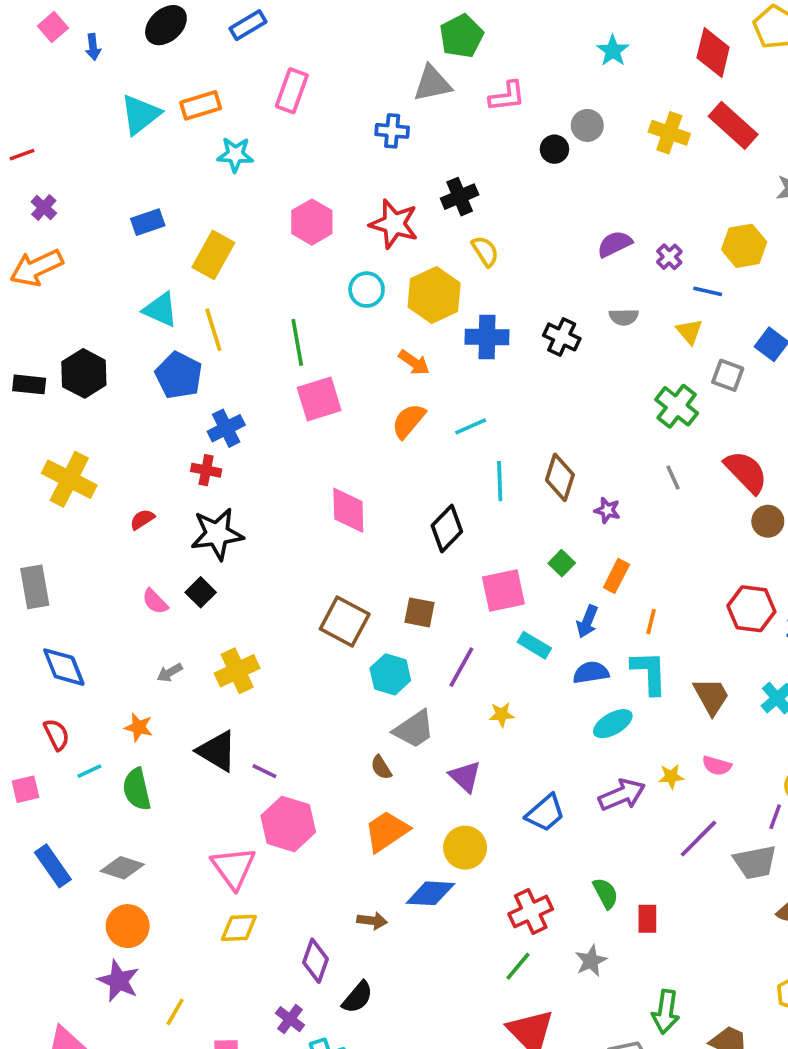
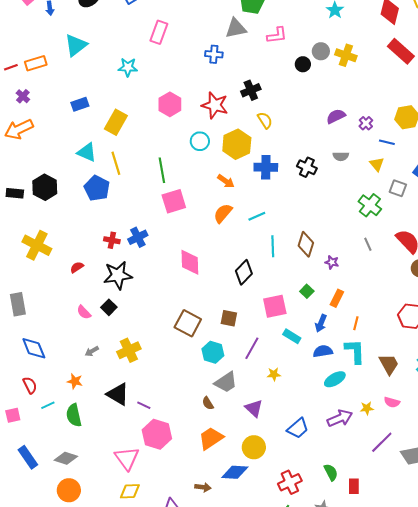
orange rectangle: (201, 105) -> (36, 63), moved
yellow cross: (669, 133) -> (346, 55), moved
blue cross: (226, 428) -> (138, 237), moved

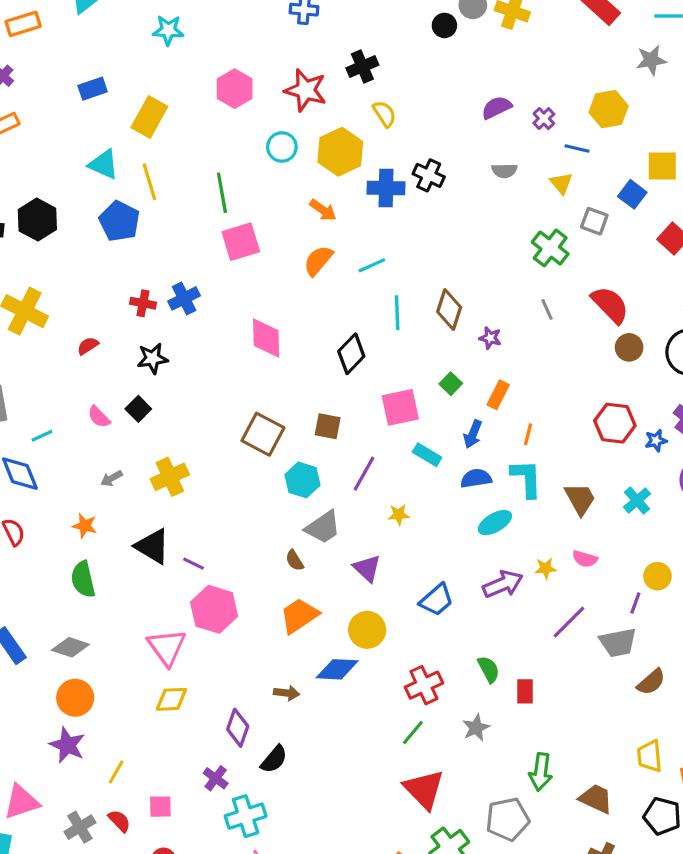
black cross: (307, 167) -> (429, 175), moved
black star: (118, 275) -> (152, 358), size x0.7
cyan line: (48, 405) -> (42, 436), moved

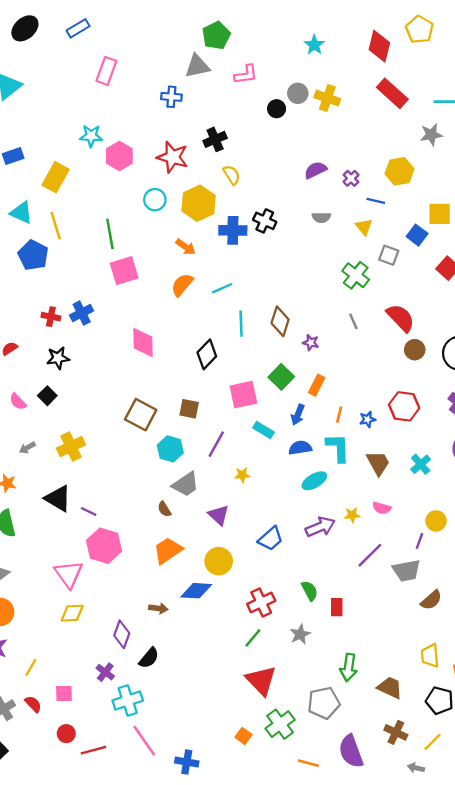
cyan star: (168, 30) -> (91, 136), moved
green square: (451, 384) -> (281, 377), size x1.5
blue star: (656, 440) -> (367, 419), moved

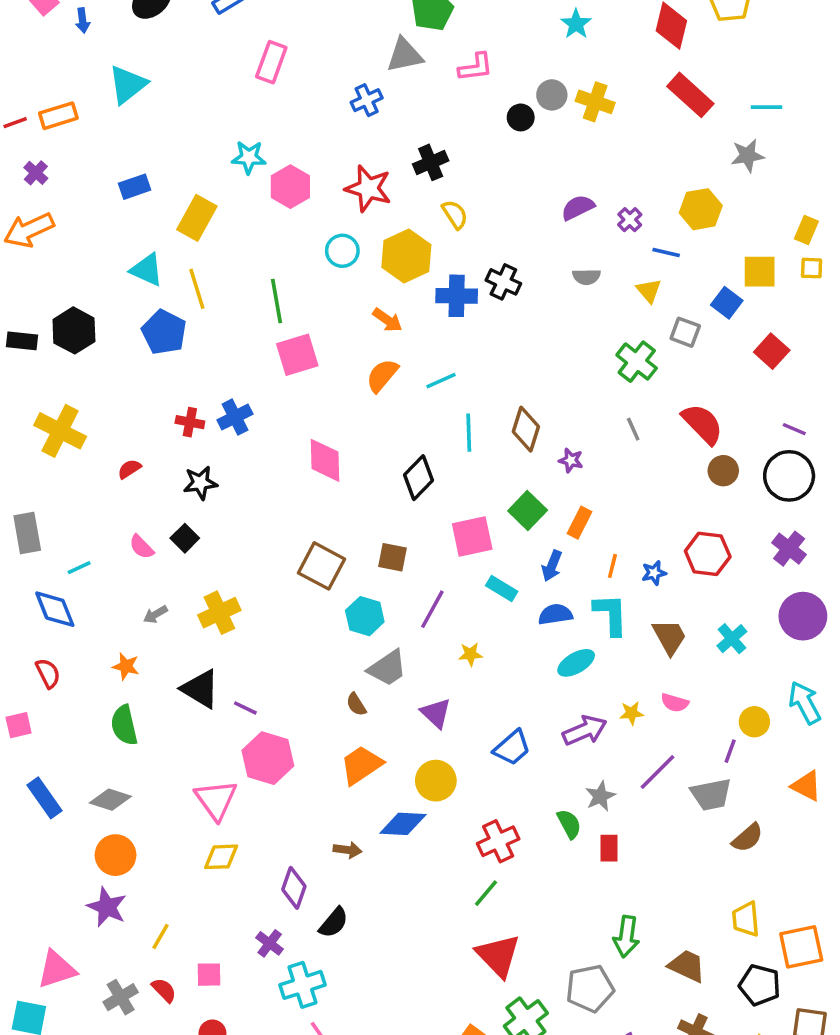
blue cross: (171, 97) -> (367, 100), turned -30
gray star: (300, 634) -> (600, 796), moved

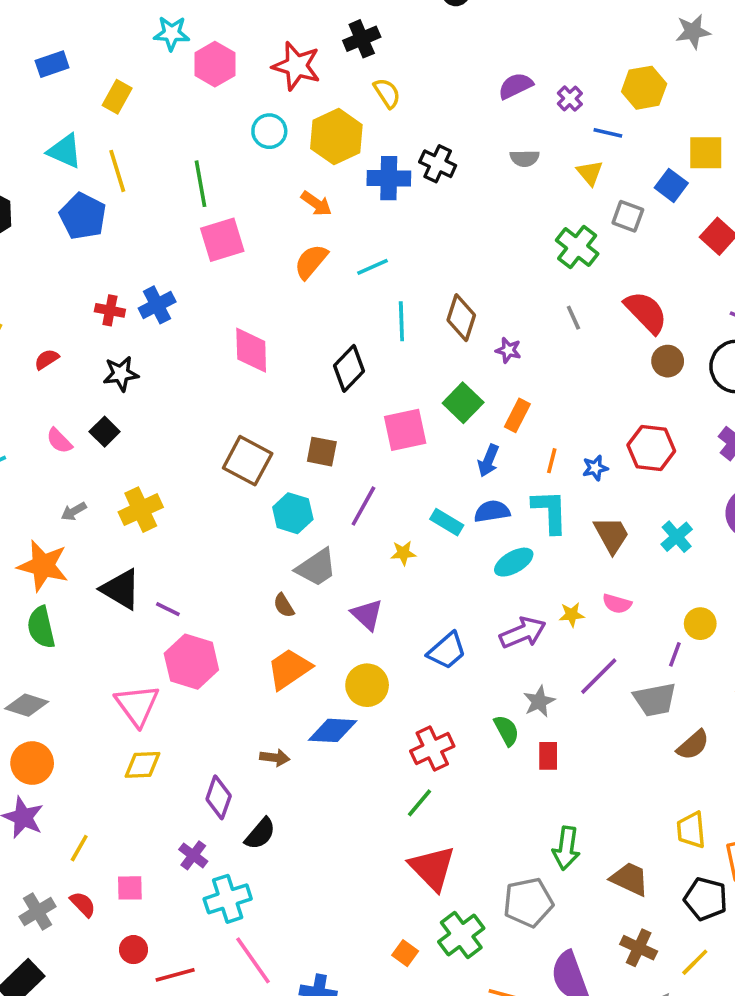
yellow rectangle: (197, 218) -> (117, 97), size x0.7
cyan rectangle: (502, 588) -> (447, 522), moved
orange star: (126, 666) -> (43, 566), size x1.8

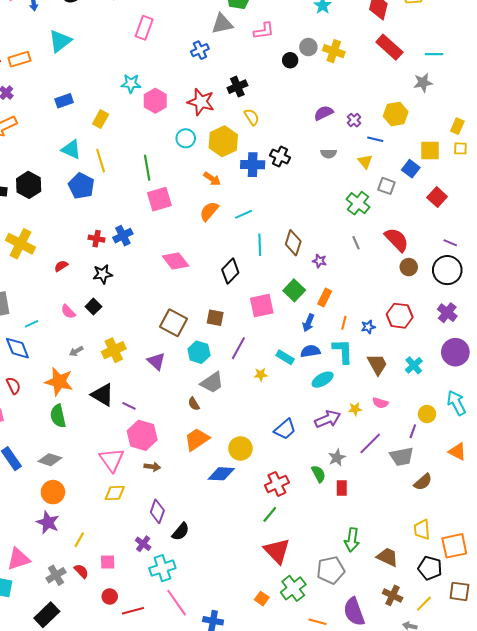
pink diamond: (251, 350) -> (176, 261), turned -36
purple triangle: (367, 615) -> (156, 361), moved
brown arrow: (275, 758) -> (152, 467), moved

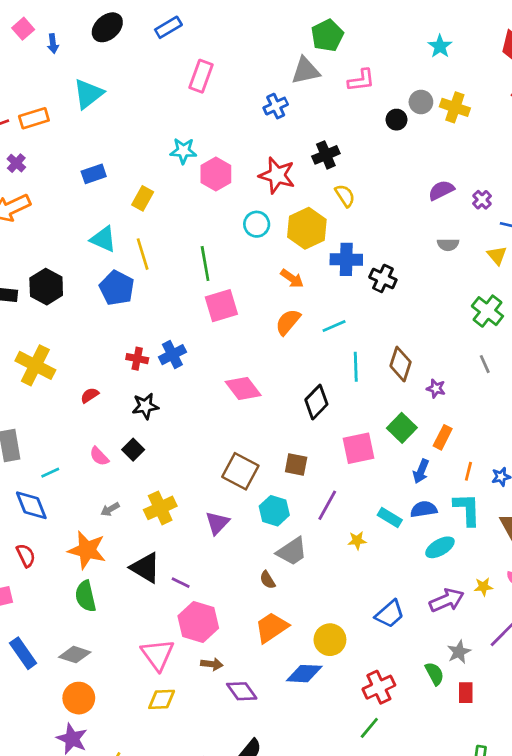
black cross: (280, 157) -> (383, 278), moved
purple triangle: (156, 361) -> (217, 523), turned 30
purple diamond: (157, 511) -> (242, 691), moved, turned -55

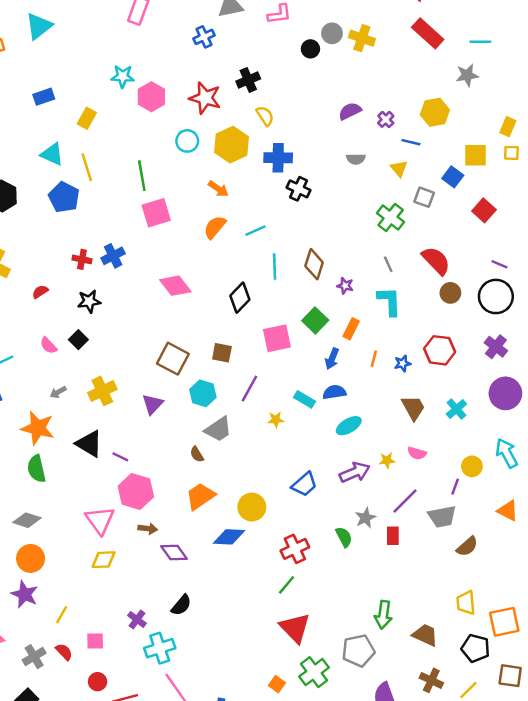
blue cross: (346, 259) -> (278, 158), moved
cyan L-shape: (467, 509) -> (389, 301), moved
red rectangle: (466, 693) -> (393, 536), moved

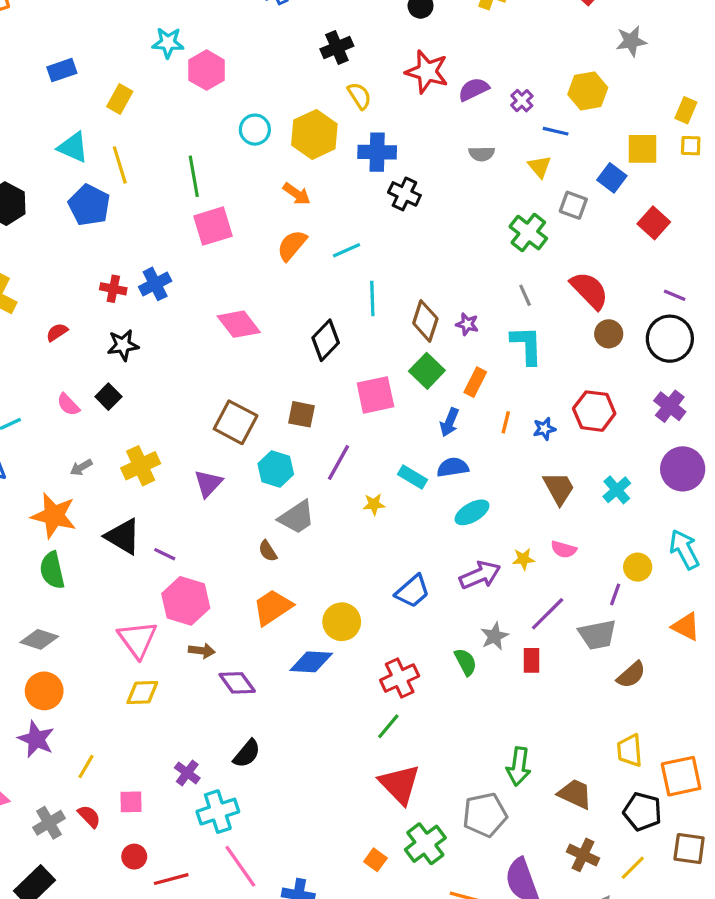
red star: (205, 98) -> (427, 72), moved
brown diamond: (314, 264) -> (425, 321), moved

